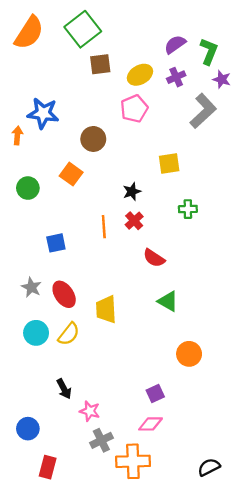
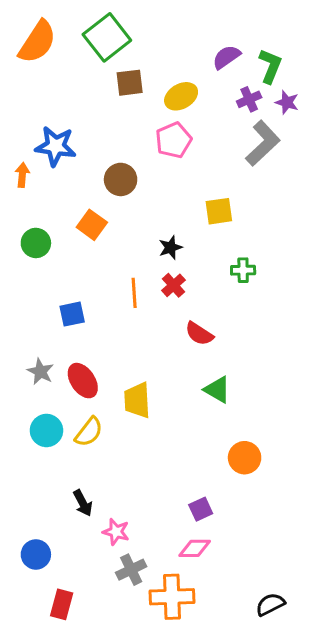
purple cross: (176, 77) -> (249, 99), moved

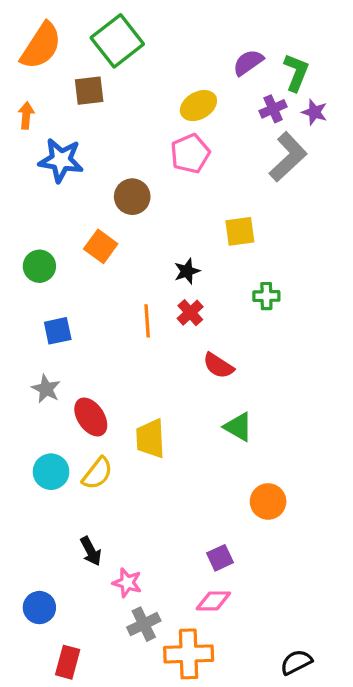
brown square: (130, 83) -> (89, 91), moved
orange arrow: (22, 175) -> (26, 115), moved
blue square: (72, 314) -> (58, 331), moved
gray star: (40, 372) -> (46, 389), moved

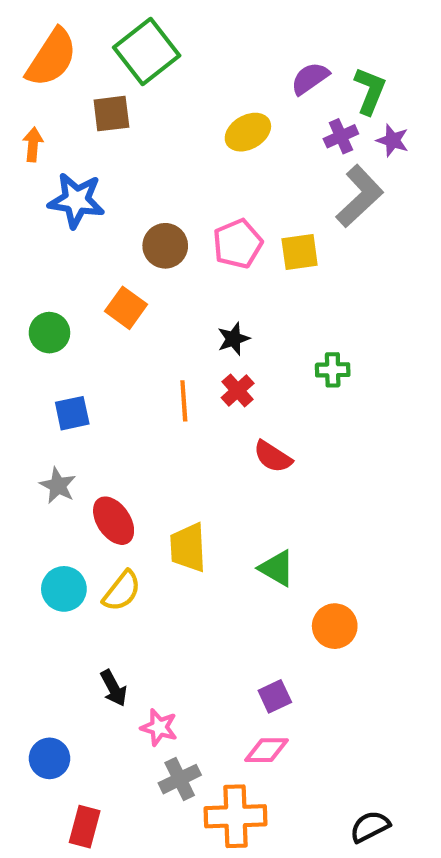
pink pentagon: (190, 154) -> (238, 244), moved
yellow square: (240, 231) -> (300, 252), moved
green triangle: (238, 427) -> (277, 568), moved

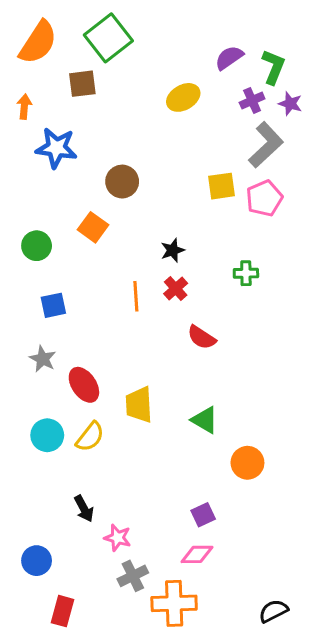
pink pentagon: (238, 244) -> (264, 198), moved

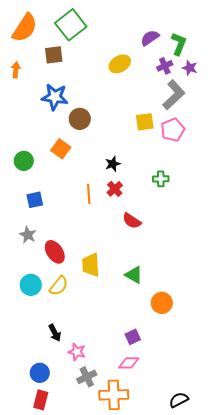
blue star: (56, 148) -> (55, 97), moved
blue circle: (37, 561) -> (40, 373), moved

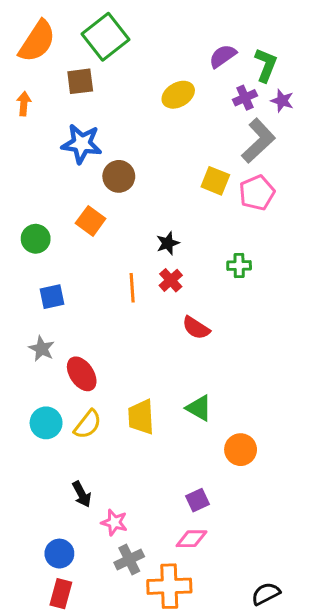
yellow square: (145, 122) -> (215, 181), turned 30
yellow trapezoid: (91, 265) -> (141, 417), moved

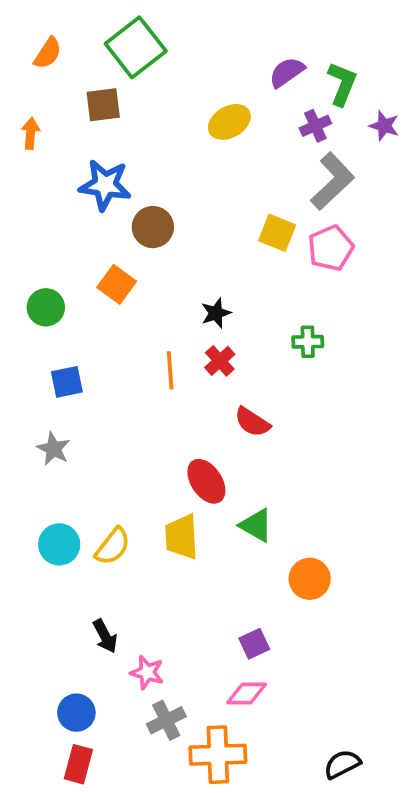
orange semicircle: (37, 41) -> (48, 53), size x0.6
purple star: (282, 101) -> (384, 126), moved
red ellipse: (82, 374) -> (206, 481), moved

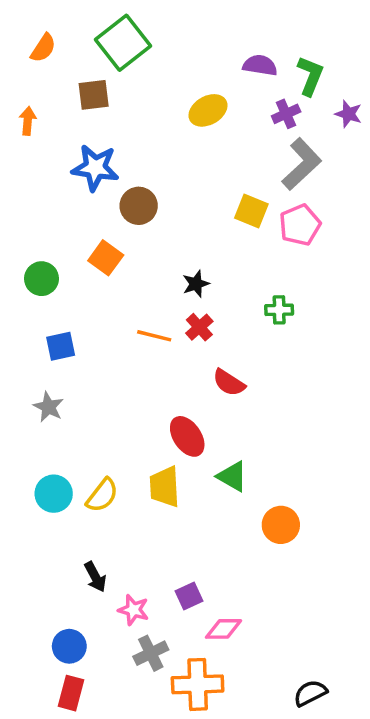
purple semicircle: (287, 72) -> (260, 65), turned 44
orange line: (170, 370) -> (154, 336), turned -72
purple square: (254, 644) -> (189, 596), moved

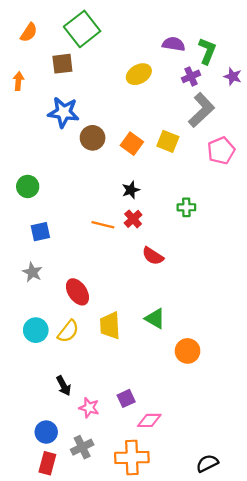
pink pentagon: (300, 225) -> (221, 151), moved
orange square: (106, 258) -> (132, 144), moved
red ellipse: (187, 436) -> (77, 292), moved
gray cross: (151, 653) -> (82, 447), moved

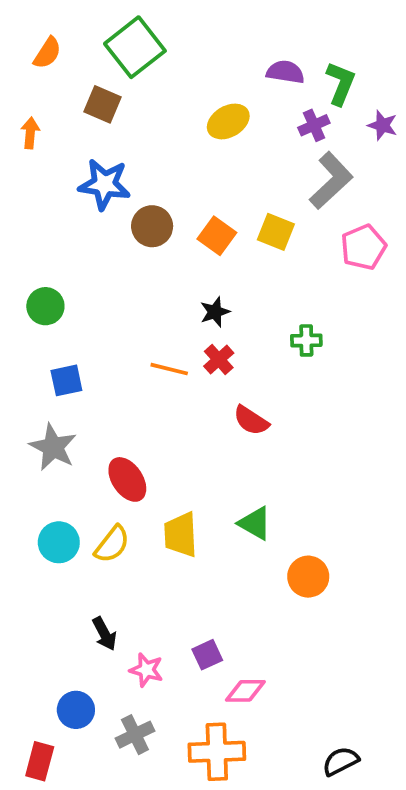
brown square: (62, 64) -> (103, 104), turned 30
gray star: (32, 272) -> (53, 447), size x1.4
red rectangle: (47, 463) -> (40, 761), moved

